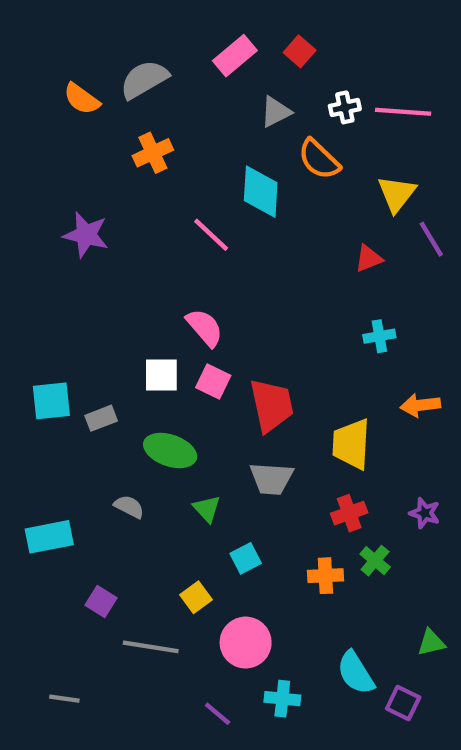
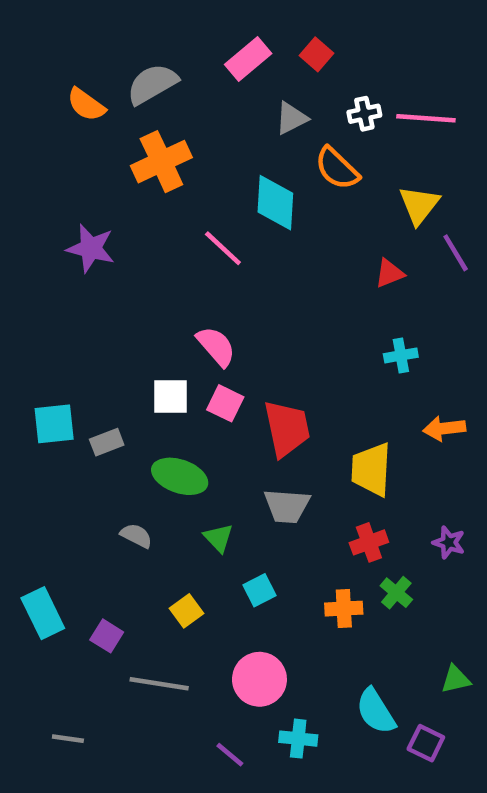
orange cross: (153, 153) -> (161, 162), size x1.4
cyan rectangle: (49, 537) -> (43, 613), moved, turned 75
yellow square: (196, 597) -> (186, 611), moved

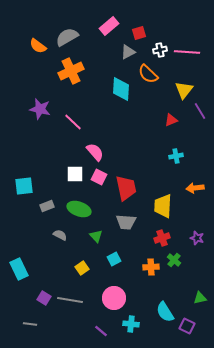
red square: (316, 54) -> (139, 33), moved, turned 32
pink line: (223, 248) -> (73, 122), moved
gray rectangle: (107, 442) -> (47, 206), moved
purple square: (107, 636) -> (44, 298), moved

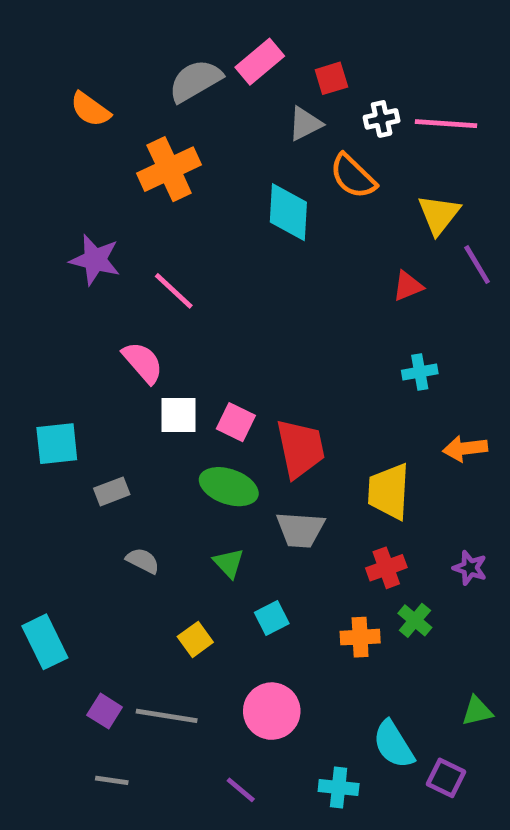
gray semicircle: (67, 37) -> (195, 81), moved
pink semicircle: (95, 152) -> (143, 362), moved
green ellipse: (79, 209) -> (229, 487), moved
gray line: (30, 324) -> (112, 780), moved
cyan cross: (131, 324) -> (339, 787), moved

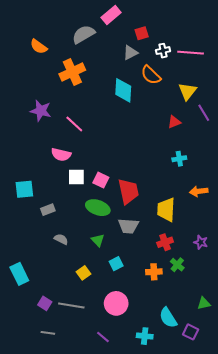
pink rectangle: (260, 62) -> (111, 15), moved
pink semicircle: (143, 362) -> (61, 155), turned 144

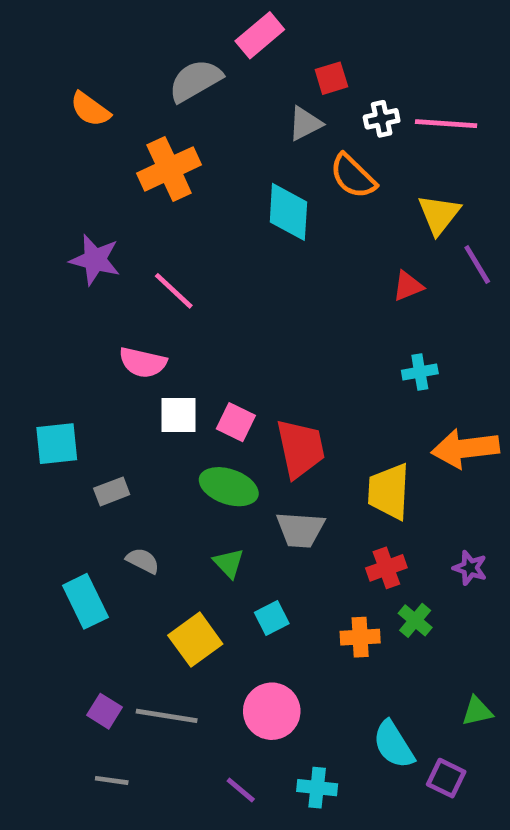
orange arrow: (199, 191) -> (465, 448), size x1.5
yellow square: (84, 273) -> (195, 640), size x1.5
cyan rectangle: (19, 274) -> (85, 601), moved
cyan cross: (145, 336) -> (317, 788), moved

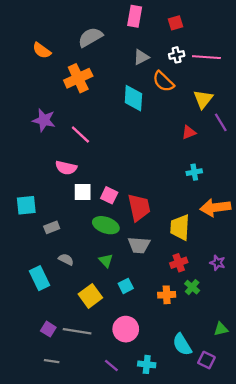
pink rectangle: (260, 35) -> (135, 16), moved, turned -40
red square: (331, 78) -> (175, 23), moved

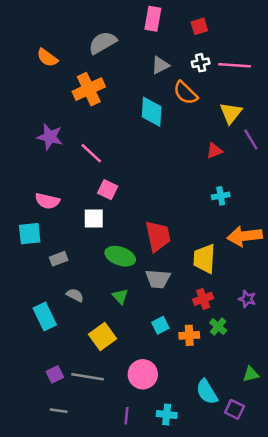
pink semicircle: (66, 168) -> (47, 201), moved
pink square: (109, 195) -> (108, 190), moved
cyan square: (126, 286) -> (160, 325), moved
purple square: (48, 329) -> (55, 374), turned 32
purple line: (111, 366) -> (126, 416), turned 56

